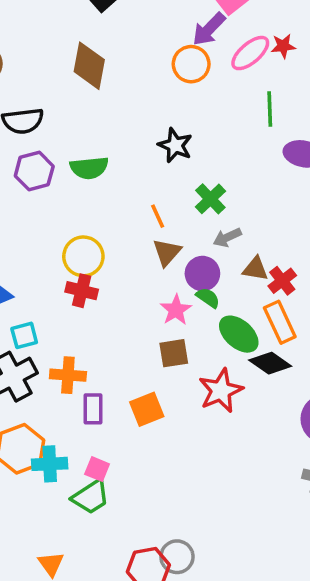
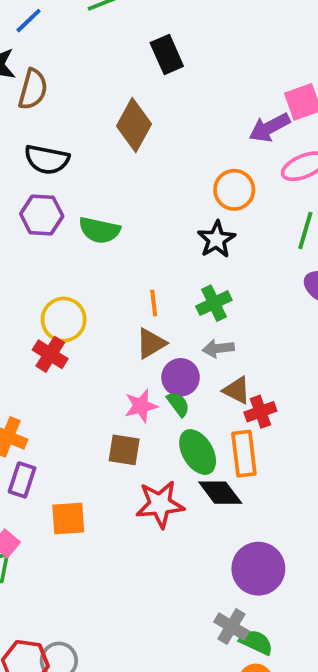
orange circle: (191, 64) -> (234, 190), moved
black star: (175, 145) -> (216, 239), moved
orange square: (147, 409) -> (68, 518), moved

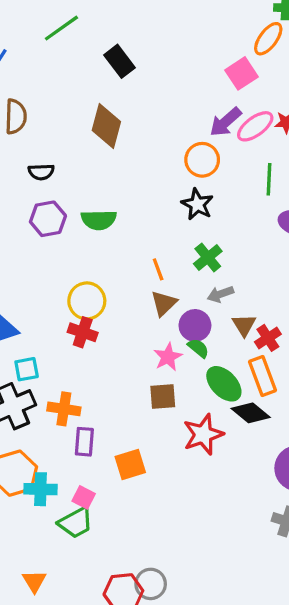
purple arrow: (270, 128) -> (225, 122), moved
black semicircle: (47, 159) -> (41, 172), size x0.7
brown triangle: (237, 390) -> (244, 325), turned 45

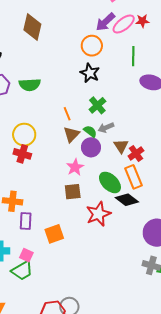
green semicircle: (198, 348) -> (90, 131), moved

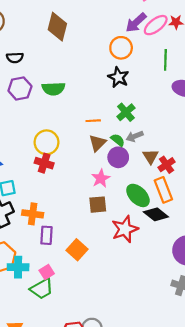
orange line: (67, 114) -> (93, 121), turned -72
orange square: (54, 234) -> (77, 250), turned -30
pink square: (26, 255) -> (47, 272), turned 32

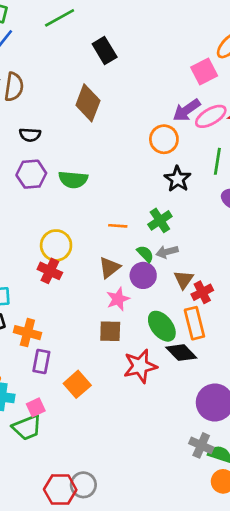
black star: (118, 77) -> (178, 179), moved
brown triangle: (97, 143) -> (110, 268), moved

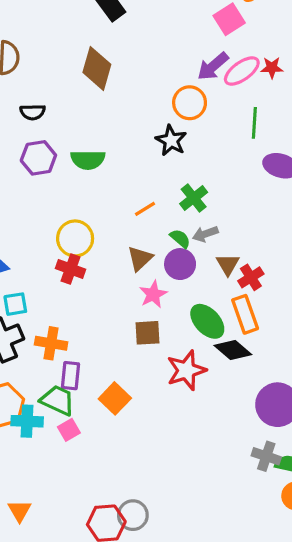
black star: (178, 179) -> (171, 140), moved
orange line: (118, 226) -> (145, 209), turned -30
green trapezoid: (27, 427) -> (58, 400), moved, turned -128

